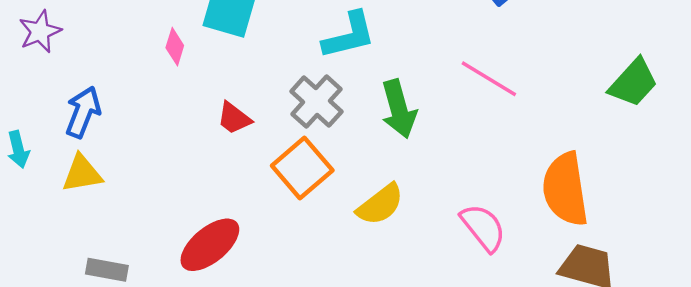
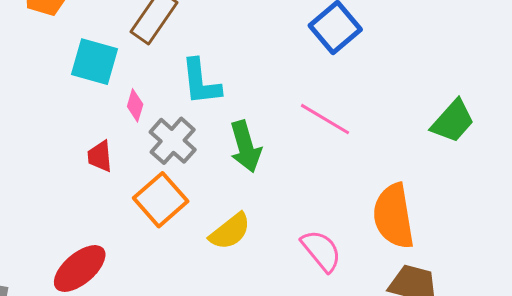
cyan L-shape: (349, 35) -> (201, 82), turned 98
pink diamond: (175, 47) -> (135, 105), moved
red trapezoid: (234, 118) -> (100, 156), turned 48

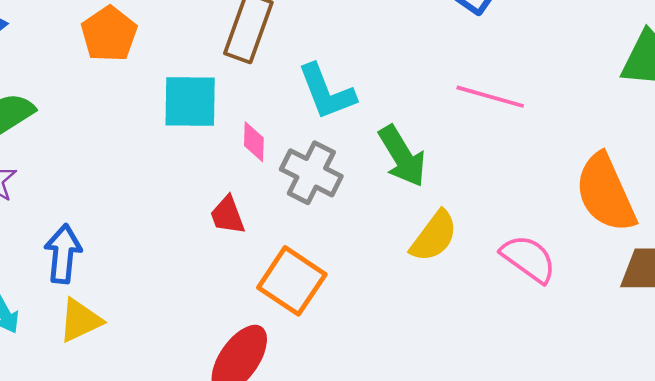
orange square: (161, 200) -> (292, 281), moved
yellow semicircle: (230, 231) -> (434, 236), moved

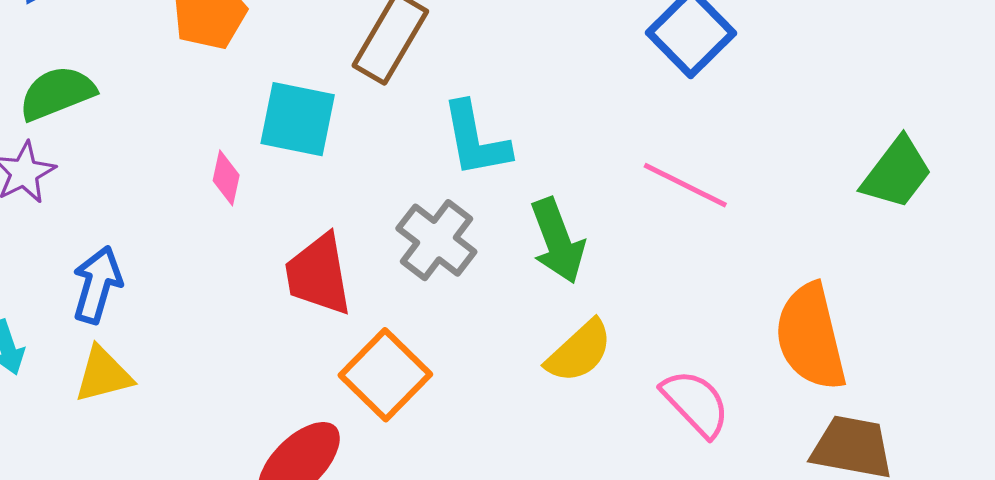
pink diamond: (254, 142) -> (226, 178), moved
red trapezoid: (227, 215) -> (318, 275), size x1.6

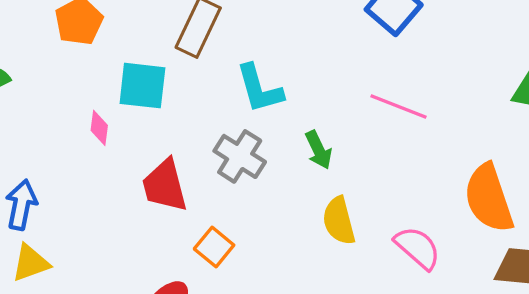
green arrow: (558, 241) -> (319, 150), size x0.7
yellow semicircle: (579, 351) -> (339, 221), turned 123
orange square: (385, 375) -> (214, 247), size x0.7

